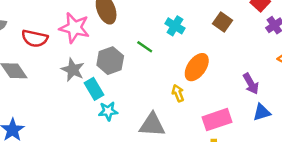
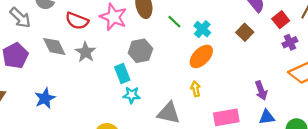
green line: (145, 47) -> (174, 22), moved
orange ellipse: (197, 67) -> (201, 56), moved
gray star: (73, 70) -> (86, 52), moved

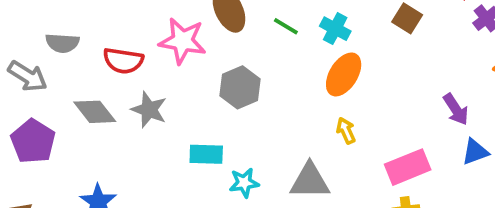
cyan rectangle: (122, 73) -> (206, 154), moved, turned -54
cyan star: (132, 95) -> (244, 183), moved

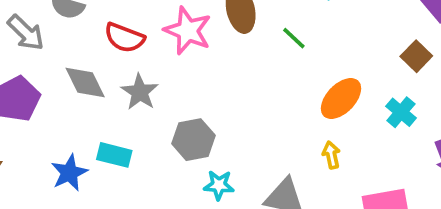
cyan cross: (335, 29) -> (401, 112), moved
gray hexagon: (240, 87) -> (193, 140), moved
cyan rectangle: (206, 154) -> (114, 155), moved

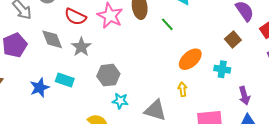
cyan cross: (401, 112) -> (222, 69), turned -35

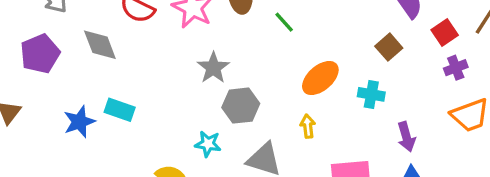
gray star: (81, 47) -> (213, 68), moved
gray hexagon: (108, 75) -> (241, 106), moved

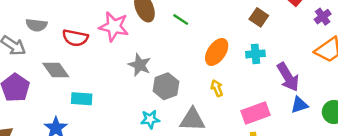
purple cross: (456, 68) -> (323, 17), moved
cyan rectangle: (120, 110) -> (82, 99), moved
purple arrow: (406, 137) -> (288, 77), size x1.4

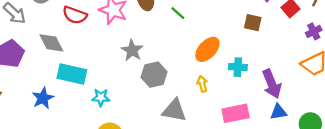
brown square: (259, 17) -> (253, 23), turned -30
cyan cross: (255, 54) -> (238, 67), moved
cyan rectangle: (82, 99) -> (72, 74), size x1.4
cyan star: (150, 119) -> (101, 97), moved

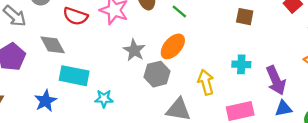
brown square: (253, 23) -> (245, 17), moved
orange ellipse: (207, 49) -> (173, 46), moved
yellow arrow: (202, 84) -> (206, 82), size x1.5

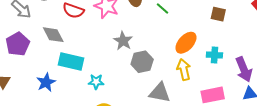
orange ellipse: (173, 46) -> (186, 43), moved

